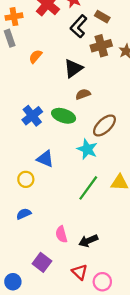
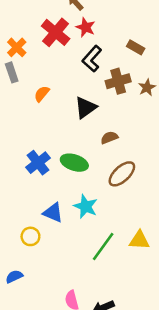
orange cross: (14, 17) -> (17, 47), turned -35
brown rectangle: (102, 17) -> (136, 47), moved
brown semicircle: (83, 94) -> (109, 138), moved
cyan star: (87, 149) -> (86, 206), moved
blue semicircle: (24, 214) -> (14, 277), moved

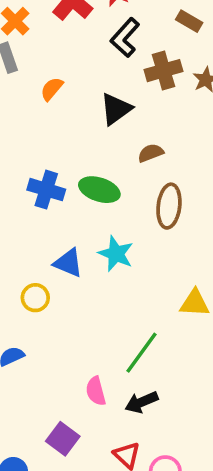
blue cross: (38, 163) -> (46, 190), turned -35
brown ellipse: (122, 174) -> (169, 206), turned -40
green line: (103, 246) -> (142, 353), moved

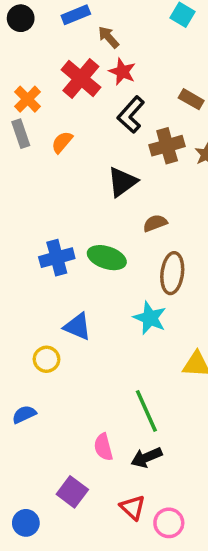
orange semicircle: (52, 89) -> (62, 142), moved
blue cross: (46, 190) -> (57, 258), turned -32
cyan star: (116, 254) -> (150, 318), moved
green line: (142, 353) -> (146, 411), turned -60

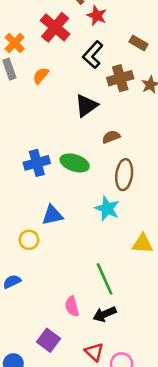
red star: (122, 72) -> (97, 16), moved
blue triangle: (78, 327) -> (52, 215), turned -35

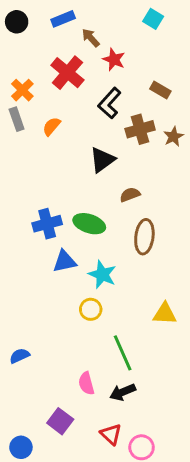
cyan star: (107, 209) -> (102, 274), moved
blue triangle: (52, 215) -> (65, 261), moved
yellow circle: (29, 240) -> (91, 309), moved

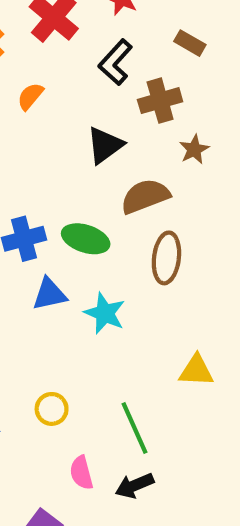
brown star: (173, 137) -> (194, 149), moved
brown semicircle: (130, 195) -> (145, 196), size x1.6
yellow circle: (91, 309) -> (52, 409), moved

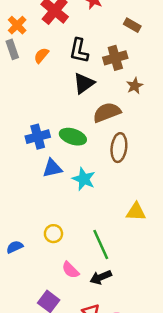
black L-shape: (115, 62) -> (79, 51), moved, turned -30
pink semicircle: (81, 473) -> (70, 270), turned -30

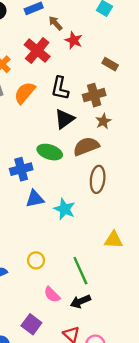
orange semicircle: (41, 55) -> (25, 93), size x1.5
brown star: (135, 86) -> (103, 121), moved
green ellipse: (73, 137) -> (50, 152), moved

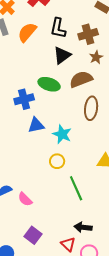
yellow circle: (36, 260) -> (57, 161), moved
pink semicircle: (52, 295) -> (25, 199), moved
black arrow: (80, 301) -> (83, 227), moved, turned 30

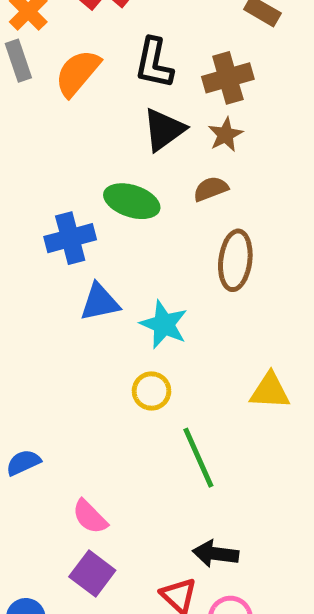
brown star: (96, 57) -> (225, 135), moved
brown semicircle: (81, 79) -> (211, 189), size x0.6
pink semicircle: (25, 199) -> (90, 517), moved

